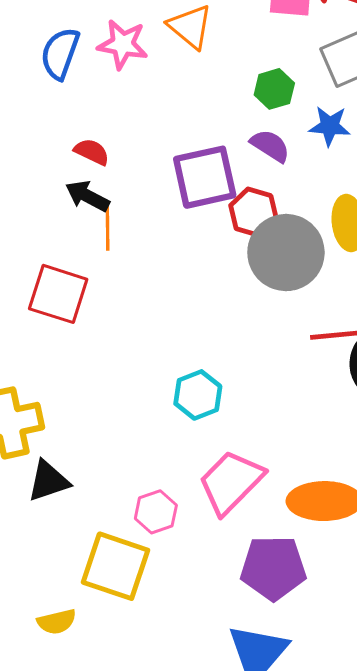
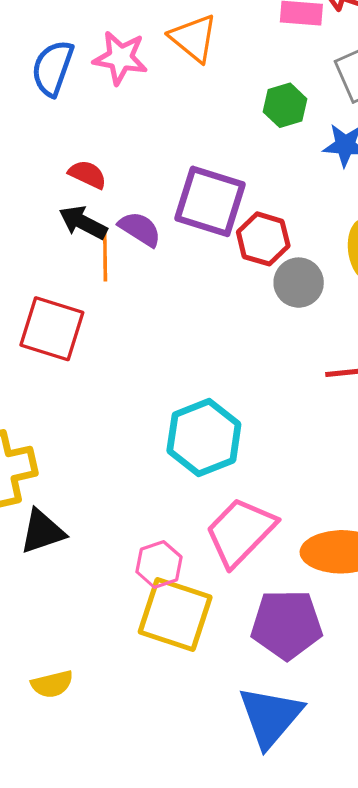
purple semicircle: (270, 146) -> (140, 229), moved
purple square: (205, 177) -> (210, 201), turned 30
gray circle: (286, 253) -> (299, 283), size x0.6
cyan hexagon: (198, 395) -> (204, 437), size x1.4
yellow square: (116, 566) -> (175, 614), moved

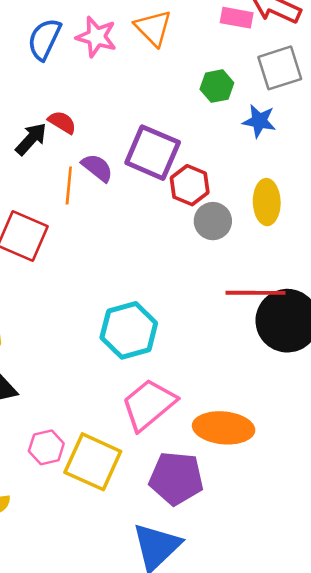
black arrow: (83, 222) -> (31, 139), moved, turned 99
pink hexagon: (159, 564) -> (46, 447), moved

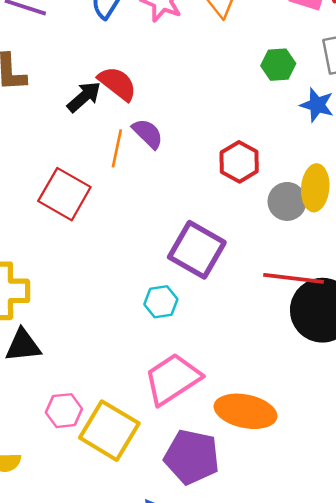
red semicircle: (62, 122) -> (117, 84), size x1.4
purple square: (153, 153) -> (197, 250), moved
gray circle: (213, 221) -> (287, 201), moved
cyan hexagon: (129, 330) -> (161, 302), size x0.6

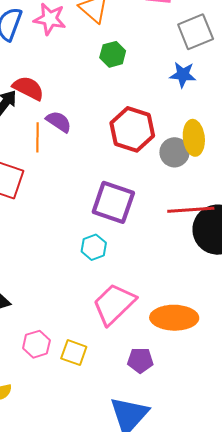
green hexagon: (278, 65) -> (113, 54), moved
red hexagon: (239, 162) -> (132, 129), size x1.4
yellow square: (109, 431) -> (74, 353), size x0.6
purple pentagon: (192, 457) -> (140, 360), size x0.6

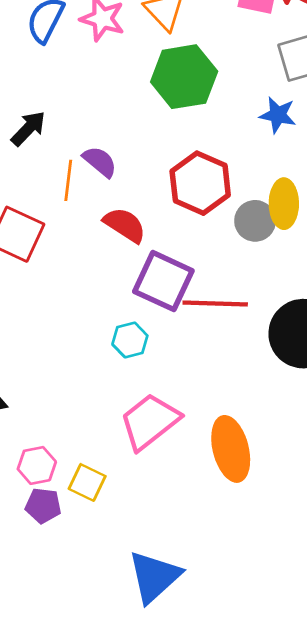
green hexagon: (113, 54) -> (184, 77), size x1.8
red semicircle: (28, 88) -> (125, 225), moved
red line: (191, 210) -> (215, 304), moved
orange ellipse: (174, 318) -> (231, 449), turned 69
purple pentagon: (140, 360) -> (43, 506), moved

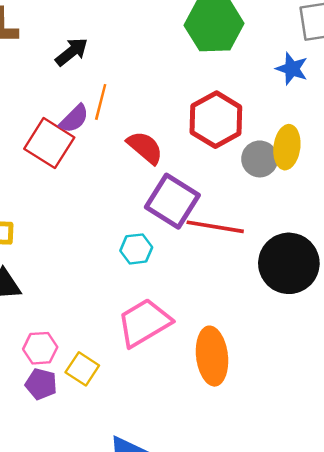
purple semicircle: (100, 162) -> (74, 119), moved, turned 88

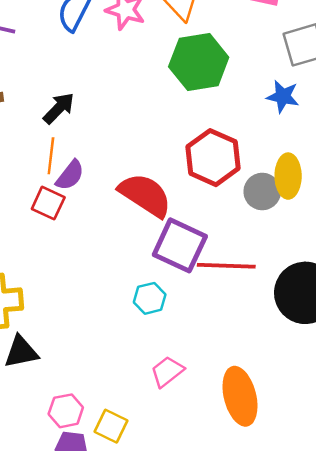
orange line: (101, 102) -> (51, 156), moved
red square: (49, 143) -> (48, 203), size x0.7
red semicircle: (145, 148) -> (145, 195), size x1.4
pink trapezoid: (144, 323) -> (167, 371), size x0.6

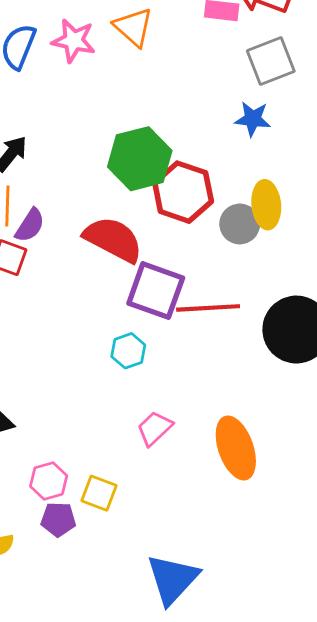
green hexagon: (199, 62) -> (140, 159), moved

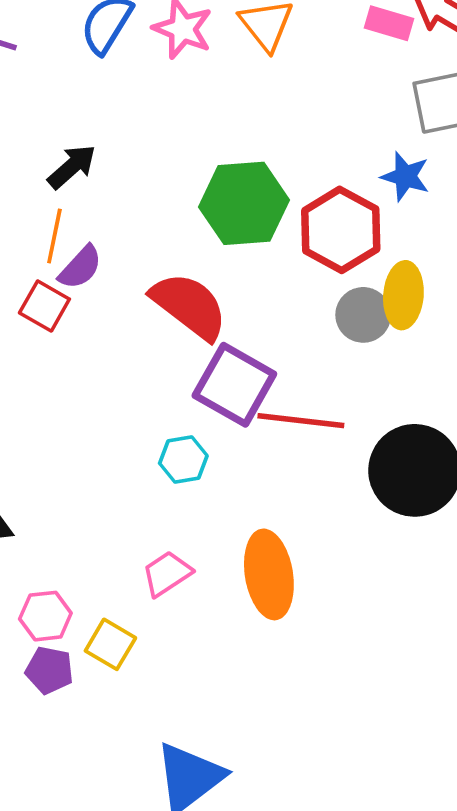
red hexagon: (183, 192) -> (341, 230), moved
pink trapezoid: (155, 428) -> (167, 574), moved
orange ellipse: (236, 448) -> (269, 574), moved

